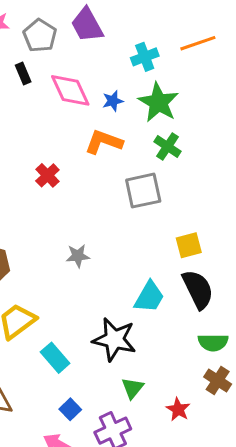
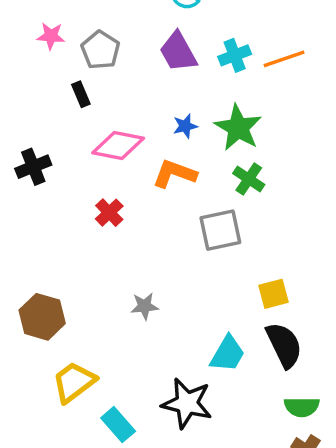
purple trapezoid: (87, 25) -> (178, 52), moved
cyan cross: (145, 57) -> (235, 55), moved
pink diamond: (70, 90) -> (118, 145), moved, turned -54

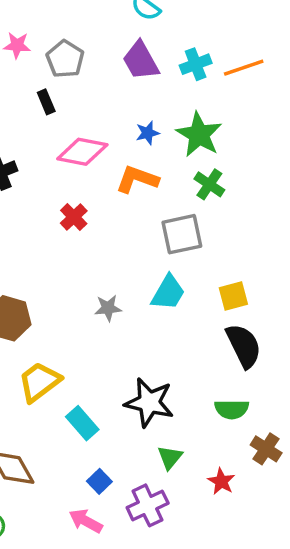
cyan trapezoid: (228, 354) -> (168, 293), moved
green semicircle: (302, 407) -> (232, 409), moved

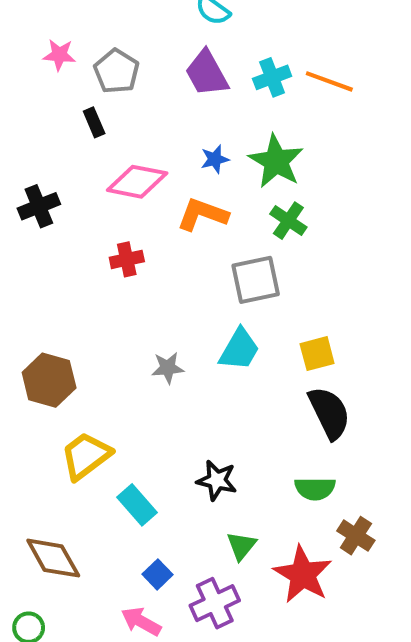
orange line: (244, 68) -> (329, 81), turned 39
red cross: (74, 217) -> (127, 259), turned 32
black star: (149, 402) -> (217, 480), size x0.7
red star: (221, 481) -> (303, 574), size x1.8

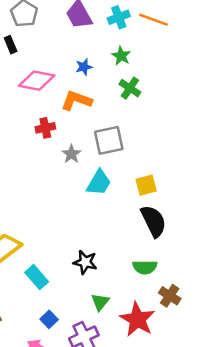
green star: (276, 161) -> (121, 56), moved, size x0.6
green cross: (288, 221) -> (130, 88), moved
red cross: (127, 259) -> (45, 128), moved
gray star: (168, 368) -> (71, 154), moved, turned -30

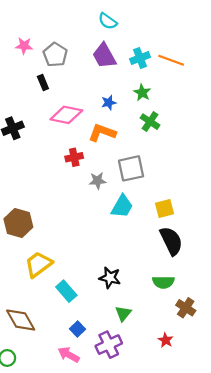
gray star: (71, 154) -> (98, 181), turned 30
red star: (137, 319) -> (166, 340), moved, size x0.5

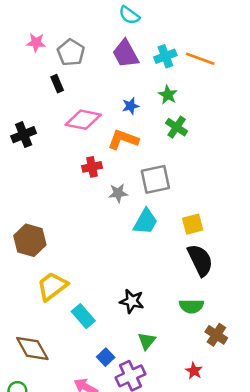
blue square: (78, 329) -> (106, 357), moved

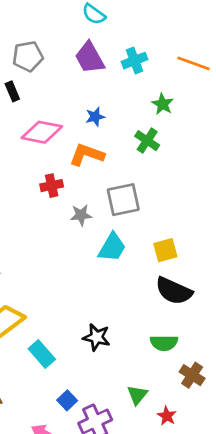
gray pentagon: (71, 53) -> (28, 56), turned 30
orange line: (200, 59) -> (193, 63), moved
green star: (168, 95) -> (163, 104), moved
black semicircle: (200, 260) -> (174, 291), turned 140
green triangle: (147, 341) -> (137, 395), moved

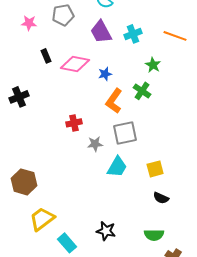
gray pentagon: (28, 56) -> (63, 15), moved
pink diamond: (42, 132) -> (75, 64), moved
orange L-shape: (87, 155) -> (114, 101), moved, turned -75
black semicircle: (174, 291) -> (161, 198), size x0.6

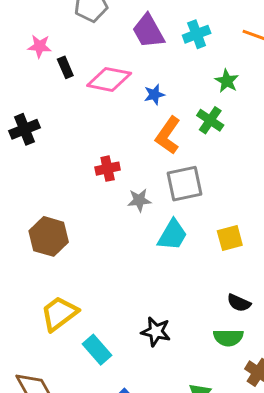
pink star: (29, 23) -> (40, 46), moved
brown hexagon: (24, 182) -> (49, 236), moved
black semicircle: (161, 198) -> (239, 303), moved

